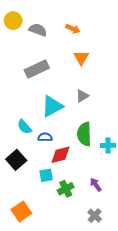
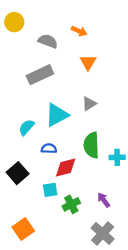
gray semicircle: (38, 30) -> (48, 41), moved
cyan semicircle: (24, 127) -> (27, 127), moved, turned 84
gray cross: (95, 216) -> (103, 233), size x1.5

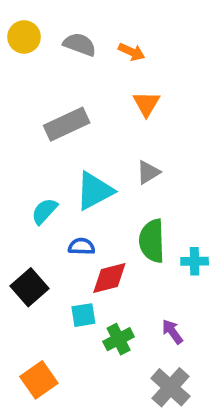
gray semicircle: (48, 41) -> (80, 44), moved

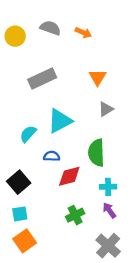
yellow circle: (24, 37) -> (15, 36), moved
orange triangle: (146, 104) -> (98, 77), moved
gray triangle: (148, 172) -> (106, 109), moved
cyan cross: (195, 261) -> (108, 187), moved
cyan square: (83, 315) -> (20, 214), moved

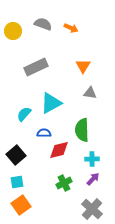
gray triangle: (106, 109) -> (90, 93), turned 40
purple arrow: (109, 210) -> (93, 179), turned 80

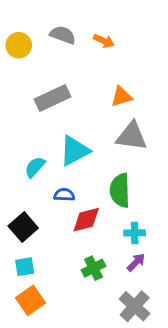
orange triangle: (83, 66) -> (121, 97), turned 42
gray triangle: (90, 93) -> (132, 136), size x1.6

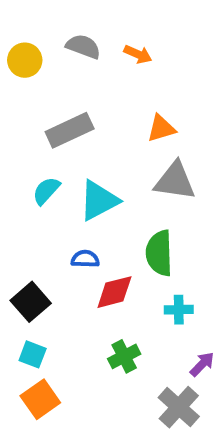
cyan semicircle: (35, 167) -> (46, 191), moved
purple arrow: (136, 262) -> (202, 364), moved
cyan square: (25, 267) -> (33, 354), turned 30

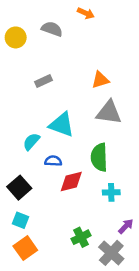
orange arrow: (138, 54) -> (86, 13), moved
gray rectangle: (70, 130) -> (43, 81), size x0.6
cyan semicircle: (46, 191) -> (31, 142), moved
cyan triangle: (99, 200) -> (62, 125), turned 48
green cross: (124, 356) -> (81, 237), moved

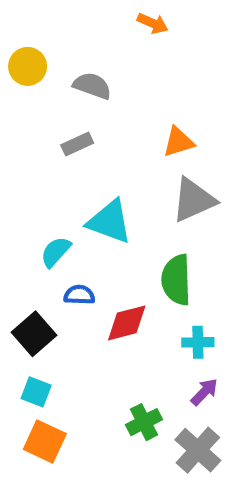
gray semicircle: (52, 29) -> (92, 86), moved
gray triangle: (109, 113) -> (194, 200), turned -32
blue semicircle: (53, 161) -> (79, 295), moved
purple arrow: (126, 226) -> (204, 392), moved
orange square: (25, 248) -> (45, 441), turned -30

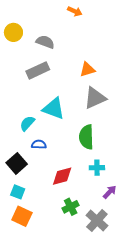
gray rectangle: (77, 144) -> (38, 70), size x1.5
red diamond: (127, 323) -> (62, 176), moved
purple arrow: (204, 392) -> (110, 192), moved

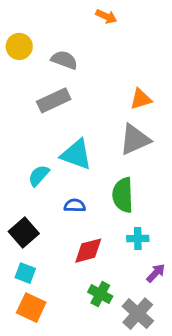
orange triangle: (87, 69) -> (141, 99), moved
blue semicircle: (39, 144) -> (75, 206), moved
green cross: (71, 207) -> (100, 294), turned -35

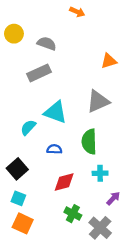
orange triangle: (141, 99) -> (109, 61), moved

